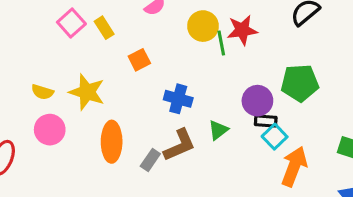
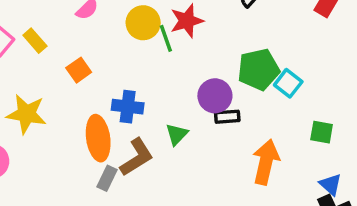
cyan square: (275, 137) -> (288, 83), moved
orange ellipse: (112, 142) -> (98, 138), moved

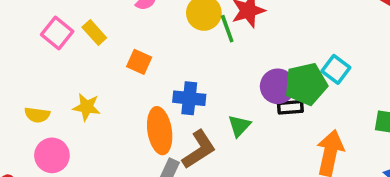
green pentagon: (258, 69) -> (306, 84), moved
orange square: (79, 70) -> (139, 62), turned -30
cyan square: (288, 83) -> (336, 69), moved
yellow star: (26, 114) -> (87, 107), size x0.7

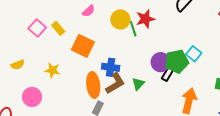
orange square: (139, 62) -> (83, 46), size x1.6
black rectangle: (290, 107) -> (167, 74), turned -56
yellow semicircle: (37, 115) -> (18, 65), moved, turned -32
brown L-shape: (199, 150) -> (115, 83), moved

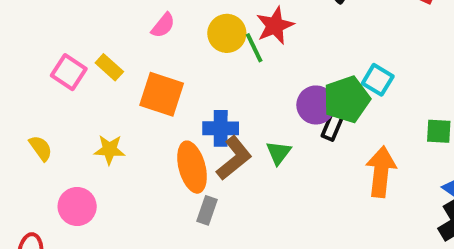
yellow semicircle: (18, 65) -> (41, 148), turned -96

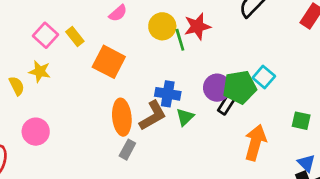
blue cross: (221, 128) -> (168, 94), moved
yellow star: (109, 150) -> (40, 71), moved

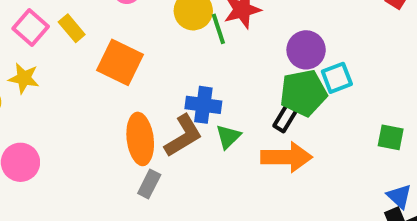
cyan square: (264, 77) -> (337, 78), turned 30
purple circle: (217, 88) -> (306, 50), moved
orange arrow: (255, 143) -> (287, 157), moved, turned 76

